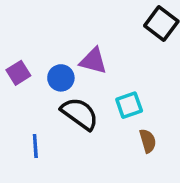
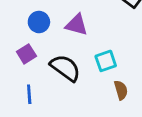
purple square: (18, 73) -> (26, 54), moved
blue circle: (61, 78) -> (39, 22), moved

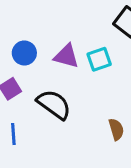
cyan square: (106, 61) -> (99, 59), moved

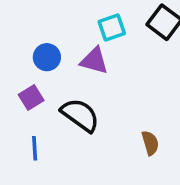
cyan square: (99, 59) -> (112, 27), moved

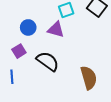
brown semicircle: (150, 143) -> (89, 78), size x1.6
blue line: (35, 148) -> (12, 77), moved

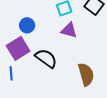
purple triangle: (56, 30) -> (69, 30), moved
purple square: (19, 51) -> (18, 48), size x1.6

